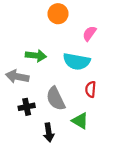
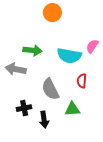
pink semicircle: (89, 33) -> (92, 46), moved
black cross: (27, 107) -> (24, 108), moved
green triangle: (80, 121) -> (72, 109), turned -35

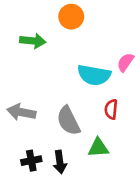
green arrow: (32, 50) -> (33, 41), moved
gray arrow: (16, 69) -> (21, 112), moved
black cross: (24, 108) -> (31, 161), moved

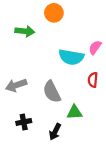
red semicircle: (111, 109) -> (93, 80), moved
gray arrow: (21, 112) -> (16, 85), turned -30
black arrow: (60, 162) -> (55, 132), moved, turned 35

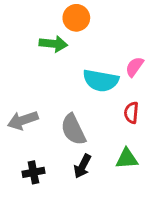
green arrow: (25, 31) -> (53, 44), moved
green triangle: (74, 112) -> (127, 159), moved
black arrow: (55, 132) -> (82, 166), moved

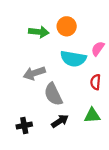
orange circle: (76, 18) -> (67, 26), moved
gray arrow: (23, 120) -> (34, 73), moved
black arrow: (82, 166) -> (60, 121), turned -150

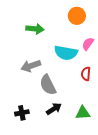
orange circle: (67, 26) -> (77, 16), moved
green triangle: (92, 115) -> (83, 113), moved

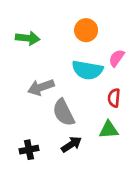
orange circle: (77, 16) -> (86, 30), moved
green arrow: (35, 29) -> (28, 38), moved
green triangle: (83, 113) -> (109, 130), moved

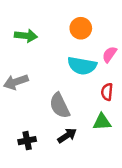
gray arrow: (41, 87) -> (16, 82), moved

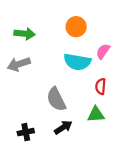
gray arrow: (16, 82) -> (19, 64), moved

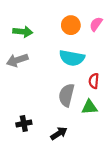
pink semicircle: (103, 51) -> (96, 24), moved
gray semicircle: (56, 99) -> (66, 95), moved, turned 40
black arrow: (63, 127) -> (59, 133), moved

